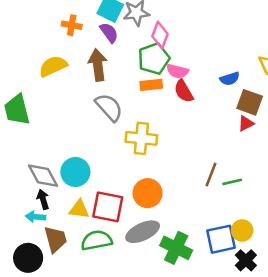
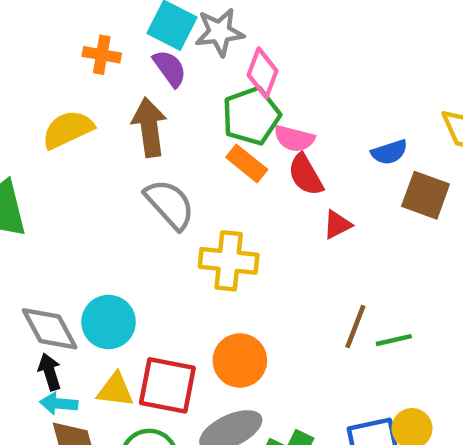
orange rectangle: (151, 85) -> (247, 163), turned 45
red triangle: (246, 123) -> (337, 225), moved
cyan arrow: (36, 217) -> (59, 404), moved

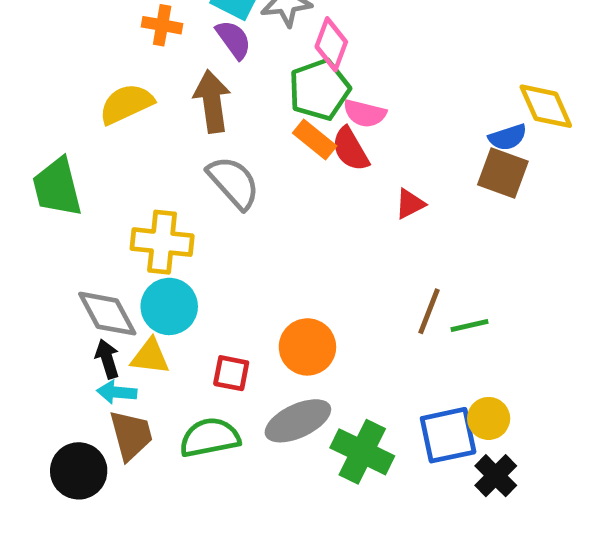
blue semicircle: (389, 152) -> (508, 137), moved
red semicircle: (306, 175) -> (350, 149), moved
yellow cross: (229, 261) -> (162, 242), moved
red square: (167, 385) -> (231, 373), size x0.6
yellow triangle: (115, 390) -> (150, 356), moved

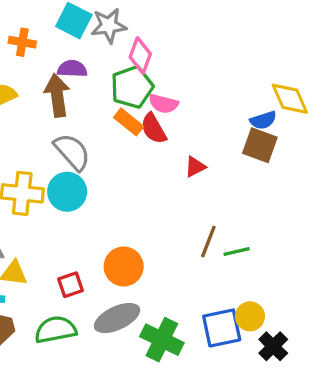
purple semicircle: (234, 39) -> (72, 69), moved, turned -52
cyan circle: (169, 306) -> (67, 192), moved
red square: (231, 373) -> (70, 285), turned -30
black cross: (496, 476) -> (273, 346), moved

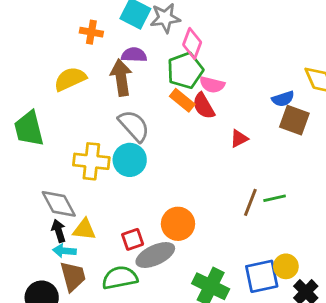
blue semicircle: (263, 120) -> (283, 99), moved
green line: (237, 252) -> (275, 198), moved
gray ellipse: (117, 318) -> (155, 255), moved

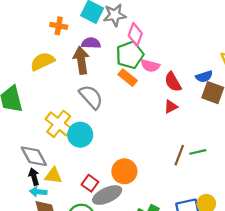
red semicircle: (204, 106) -> (173, 82), moved
cyan circle: (130, 160) -> (80, 135), moved
yellow cross: (91, 161) -> (59, 124), turned 32
red square: (133, 239) -> (90, 183), turned -35

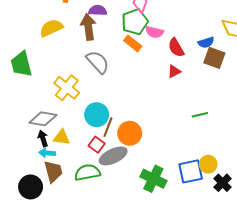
cyan circle: (80, 135) -> (97, 115), moved
brown line: (179, 155) -> (108, 127), moved
gray diamond: (34, 156) -> (43, 119), turned -52

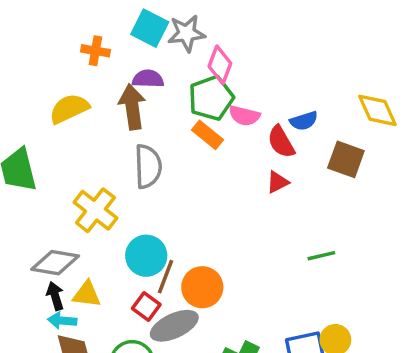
blue semicircle: (206, 42) -> (304, 121), moved
gray semicircle: (98, 62) -> (148, 166), turned 40

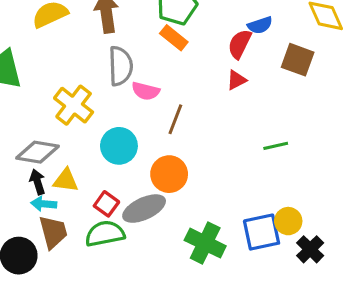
pink semicircle: (244, 116) -> (146, 91), moved
red semicircle: (281, 142) -> (240, 44), turned 56
brown line: (166, 277) -> (175, 119), moved
red square: (146, 306) -> (106, 204), moved

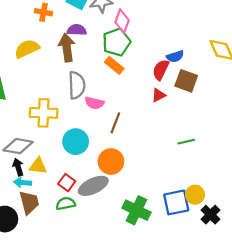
brown square: (298, 60) -> (186, 81), moved
yellow cross: (74, 105) -> (44, 113), turned -36
green semicircle: (105, 234) -> (66, 204), size x0.7

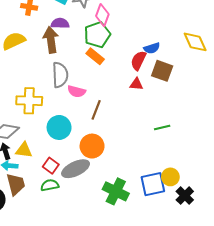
red triangle: (159, 95) -> (136, 84), turned 32

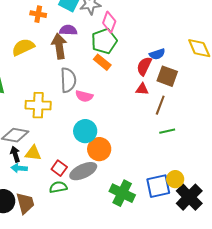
brown line: (96, 110) -> (160, 105), moved
cyan circle: (59, 127) -> (85, 131), moved
brown trapezoid: (16, 184) -> (25, 203), moved
black cross: (185, 196) -> (189, 197), size x1.5

